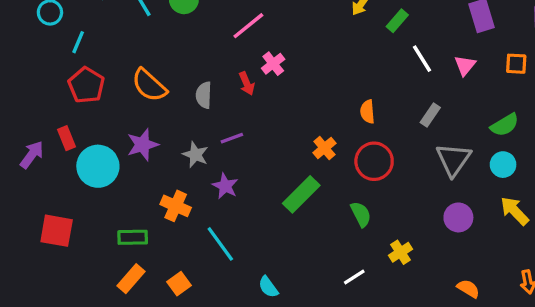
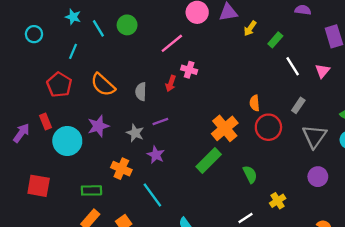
cyan line: (78, 42) -> (73, 51), moved
pink cross: (273, 64) -> (189, 70), turned -35
red arrow: (247, 84) -> (171, 84), turned 42
orange cross: (324, 148) -> (225, 128), size x1.6
red circle: (374, 161) -> (268, 127), moved

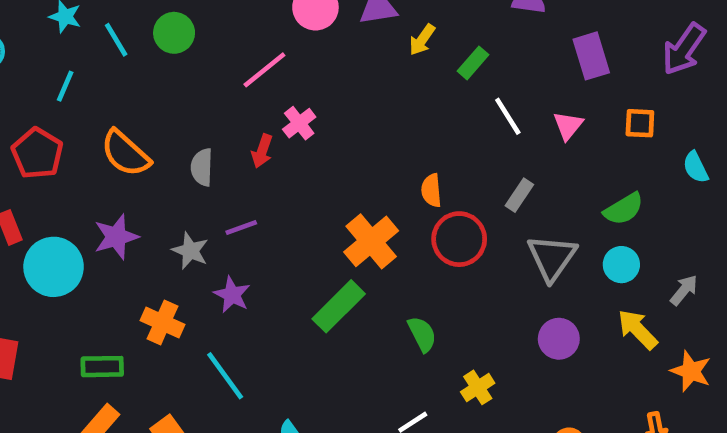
pink cross: (189, 70) -> (299, 123), turned 35

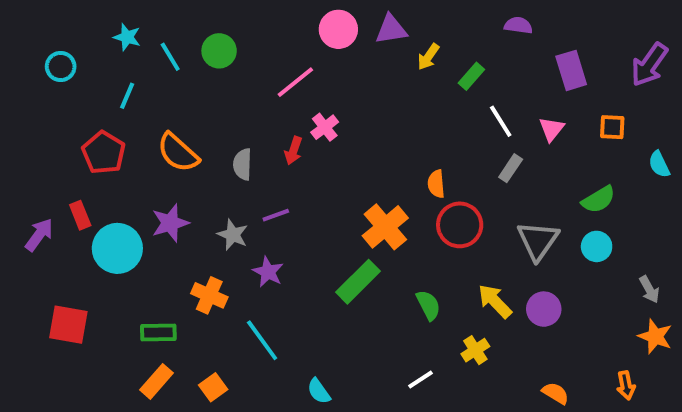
gray rectangle: (519, 195) -> (511, 168), moved
gray arrow: (684, 290) -> (649, 289), moved, turned 112
yellow arrow: (638, 329) -> (495, 301), moved

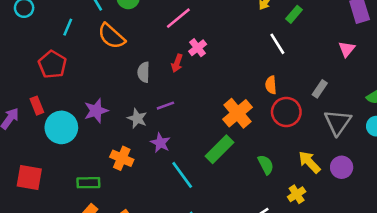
white line: (501, 121) -> (277, 44), moved
orange semicircle: (178, 153) -> (111, 36), moved
gray rectangle: (511, 168) -> (320, 89), moved
cyan line: (262, 340) -> (182, 175), moved

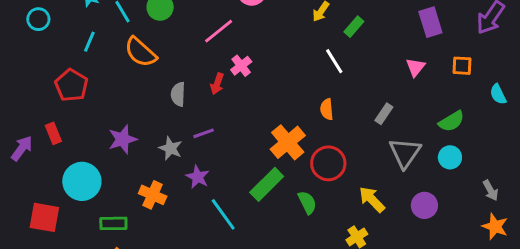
red circle: (286, 112) -> (328, 163), moved
cyan circle: (61, 127) -> (82, 181), moved
green semicircle: (266, 165) -> (307, 202), moved
purple circle: (342, 167) -> (424, 205), moved

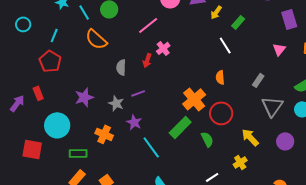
cyan circle: (38, 19) -> (23, 24), moved
cyan line: (89, 42) -> (54, 35), moved

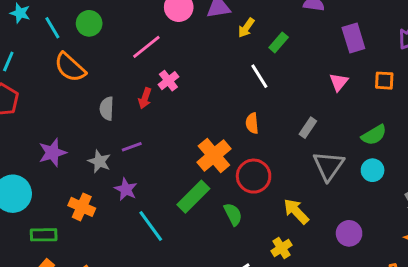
purple circle: (285, 141) -> (349, 233), moved

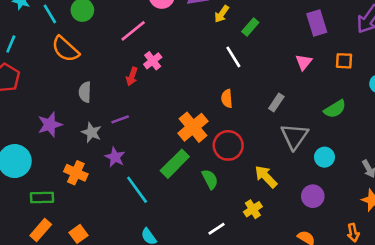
gray semicircle: (107, 109) -> (85, 92), moved
cyan circle: (373, 170) -> (324, 157), moved

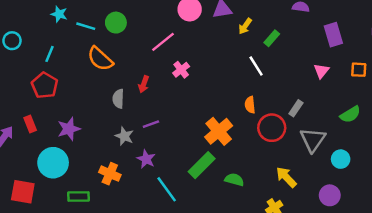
cyan line: (50, 14) -> (86, 26), turned -42
red arrow: (132, 76) -> (144, 84), moved
purple star: (50, 125) -> (69, 129), moved
red circle: (228, 145) -> (272, 128), moved
green semicircle: (210, 179) -> (234, 180), turned -48

